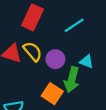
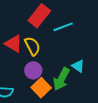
cyan line: (74, 25) -> (63, 27), moved
purple circle: (55, 59) -> (33, 70), moved

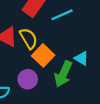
purple circle: (33, 70) -> (28, 79), moved
orange square: (41, 88) -> (43, 55), moved

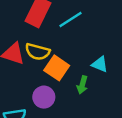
yellow semicircle: (29, 38) -> (37, 52), turned 145
green arrow: (63, 74) -> (82, 85), size x0.6

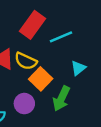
cyan triangle: (100, 64) -> (78, 68), moved, turned 49
green arrow: (82, 85) -> (61, 98), size x1.5

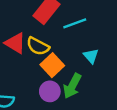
cyan triangle: (78, 68) -> (91, 56), turned -35
purple circle: (24, 104) -> (50, 91), moved

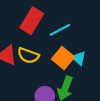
orange square: (52, 65) -> (63, 58), moved

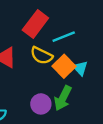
yellow semicircle: (28, 55) -> (41, 56), moved

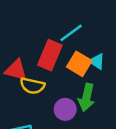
red rectangle: (35, 24) -> (50, 55), moved
yellow semicircle: (41, 56) -> (32, 86), moved

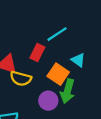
red rectangle: (50, 55) -> (37, 53), size x0.7
orange square: (79, 64) -> (58, 74), moved

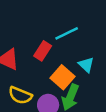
yellow semicircle: (21, 79) -> (20, 95), moved

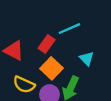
orange square: (63, 77) -> (52, 68), moved

